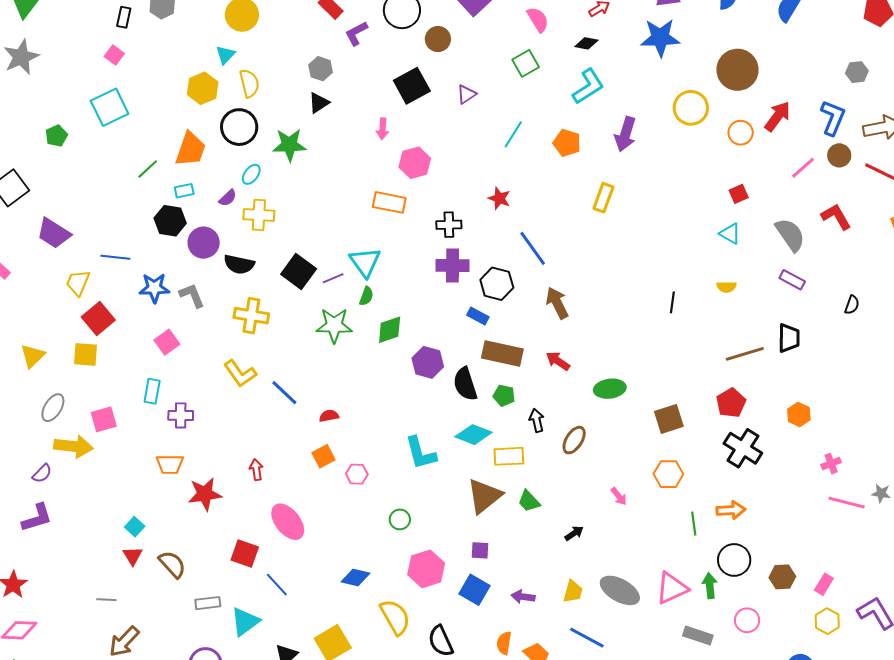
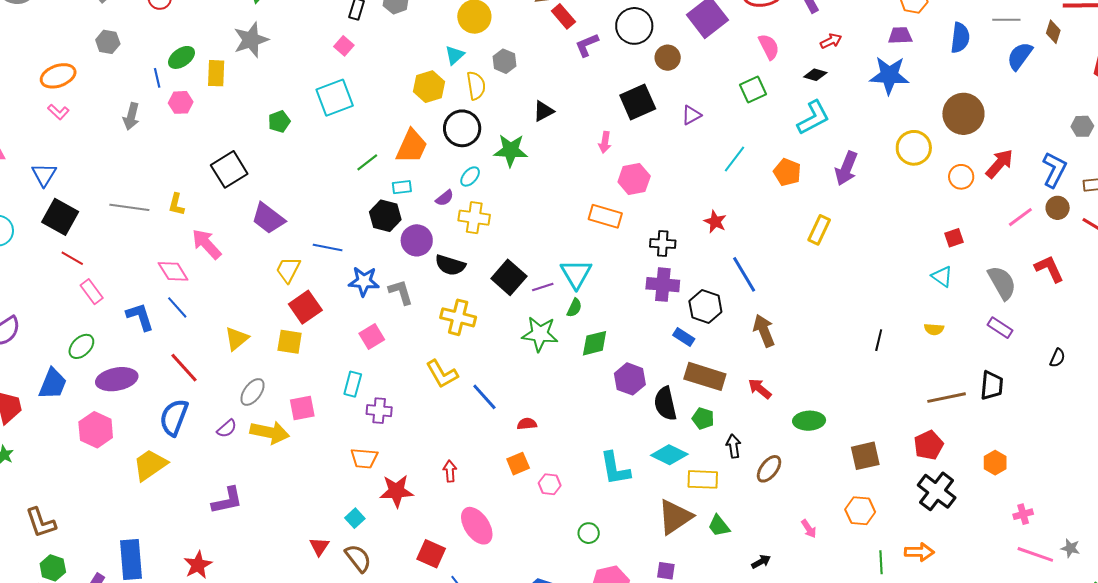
gray hexagon: (321, 69) -> (504, 61), moved
purple semicircle: (42, 473) -> (227, 428), moved
cyan square: (135, 527) -> (355, 518), moved

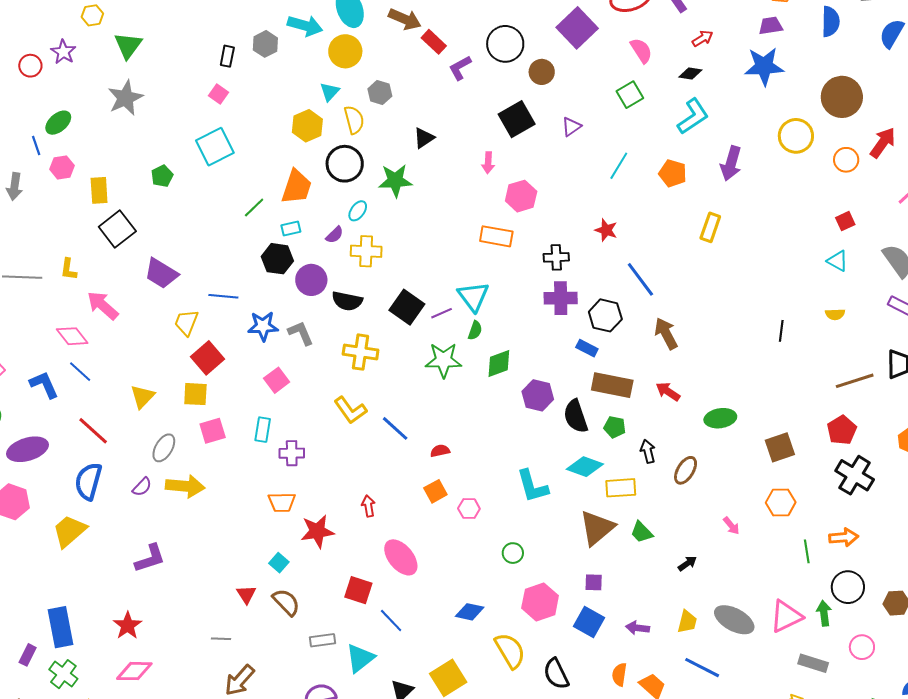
yellow rectangle: (216, 73) -> (99, 190), moved
pink square: (302, 408) -> (213, 431), moved

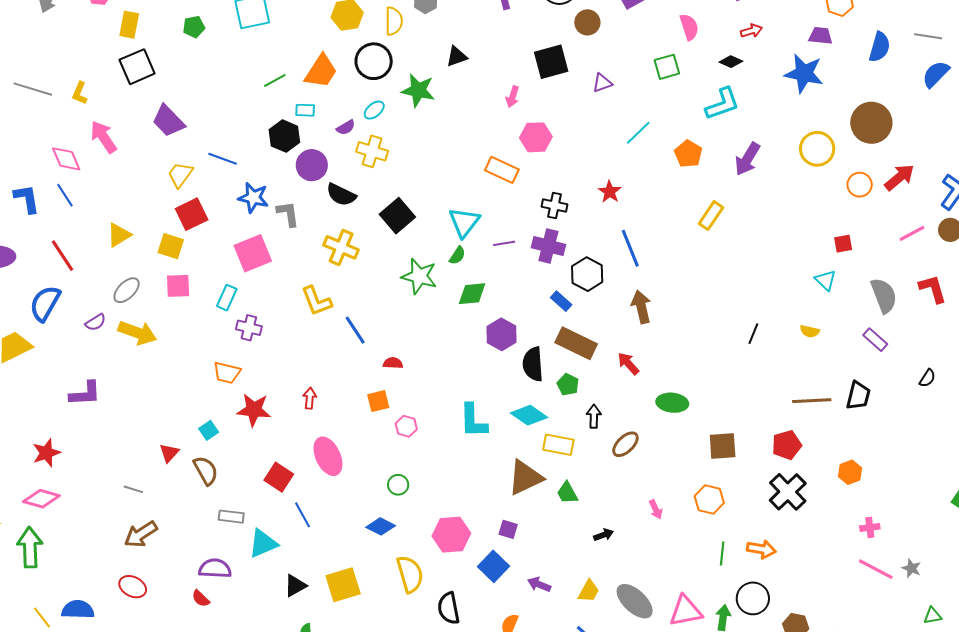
purple line: (442, 313) -> (504, 243), moved
pink square: (277, 380) -> (253, 253), size x1.5
green circle: (513, 553) -> (398, 485), moved

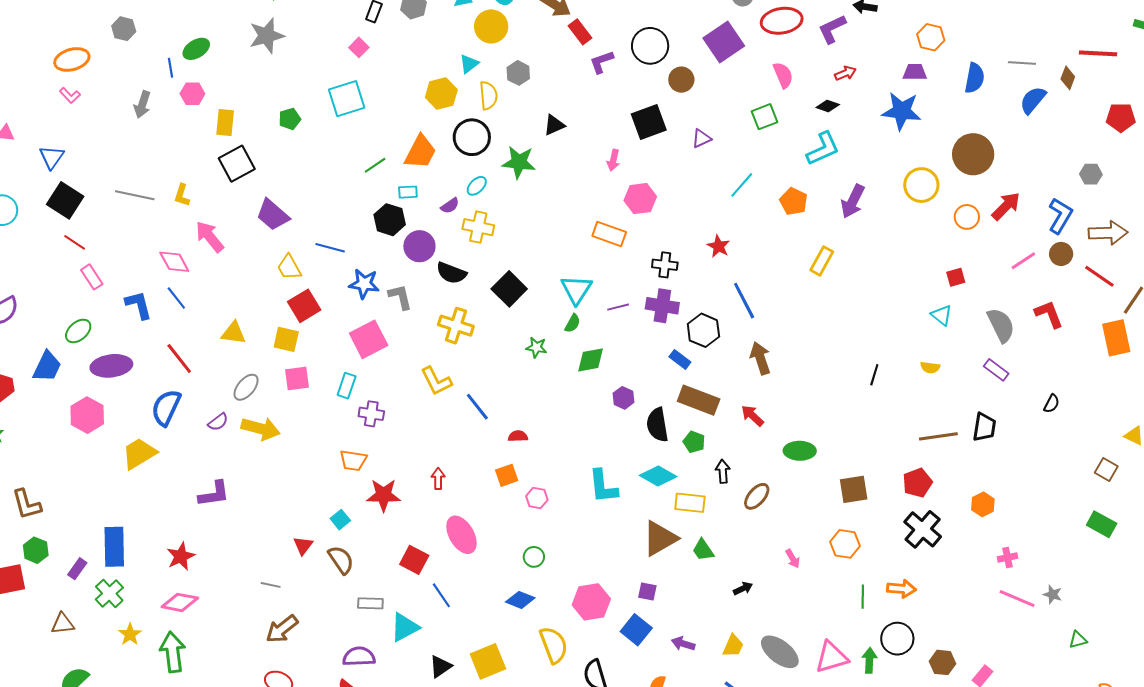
yellow trapezoid: (180, 175) -> (289, 267), turned -60
yellow triangle: (119, 235) -> (234, 333), turned 44
green star: (419, 276) -> (536, 347), size x0.6
purple hexagon: (502, 334) -> (624, 398), size x0.7

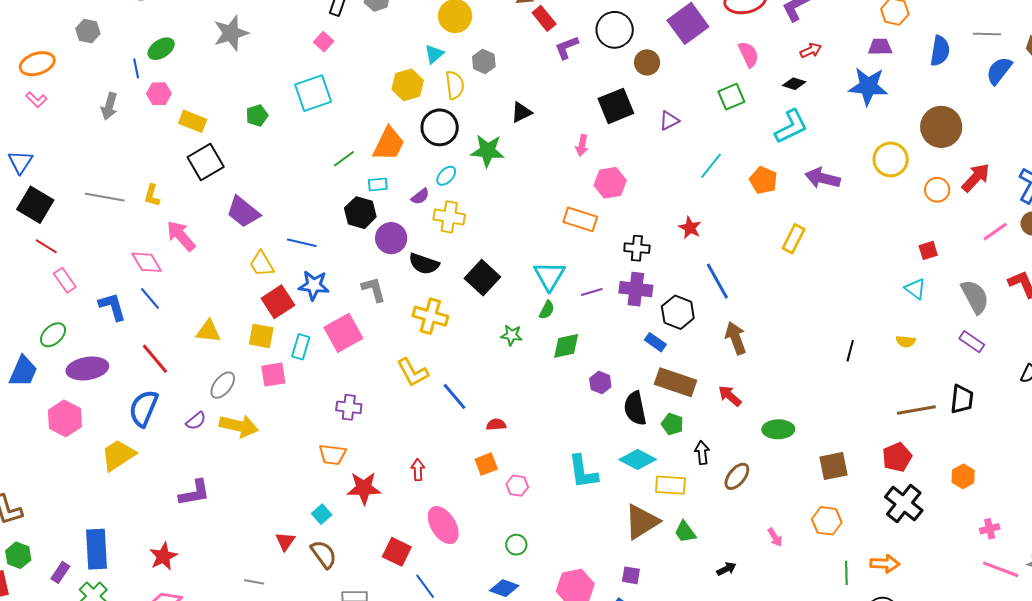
yellow rectangle: (225, 123) -> (193, 121), turned -72
purple arrow: (853, 201) -> (823, 178), turned 80
blue star: (364, 284) -> (314, 285), moved
cyan rectangle: (347, 386) -> (301, 347), moved

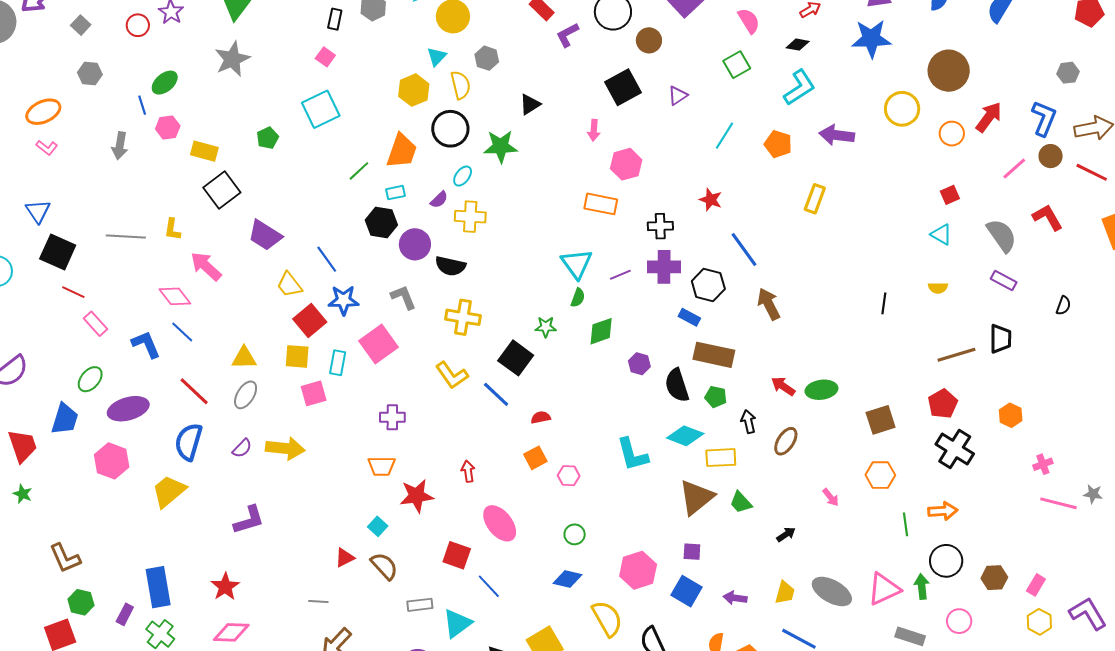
blue line: (302, 243) -> (327, 259), turned 48
black square: (482, 278) -> (516, 358), moved
gray ellipse: (223, 385) -> (246, 395), moved
red arrow: (730, 396) -> (783, 386), moved
red triangle: (285, 541) -> (345, 558), turned 35

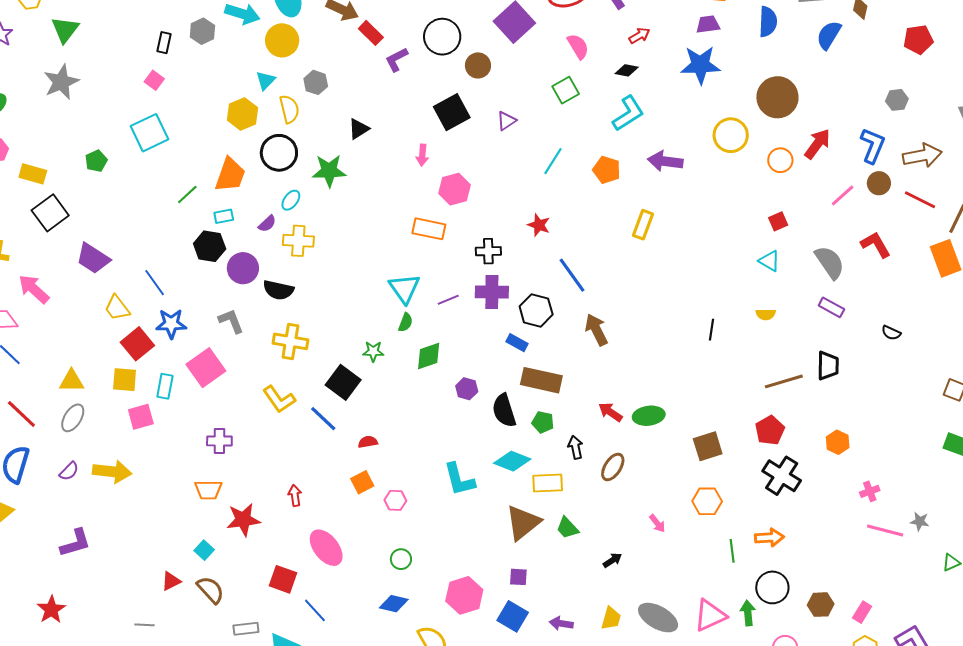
black semicircle: (1063, 306) -> (891, 333), turned 96

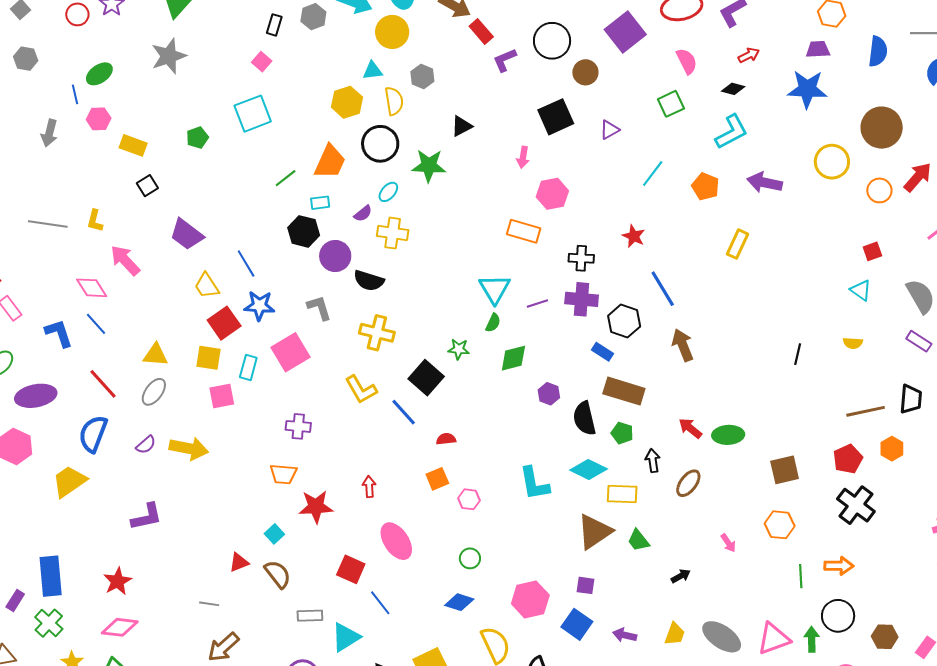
cyan triangle: (266, 80) -> (372, 71), turned 35
black square: (50, 213) -> (147, 186), size x0.6
orange hexagon: (838, 442) -> (892, 449), moved

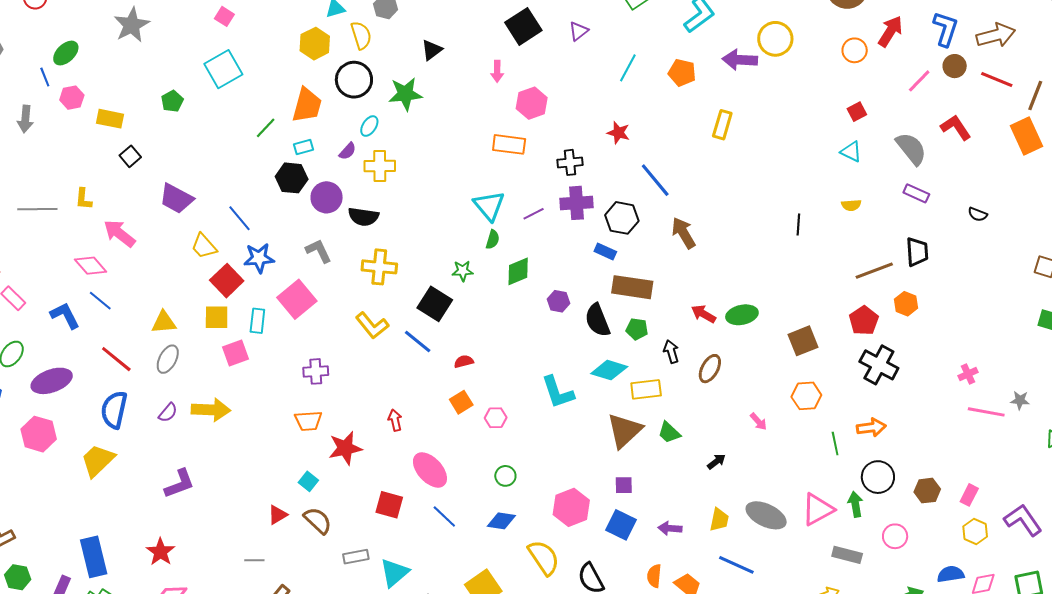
yellow circle: (832, 162) -> (775, 39), moved
blue line: (380, 603) -> (444, 516), moved

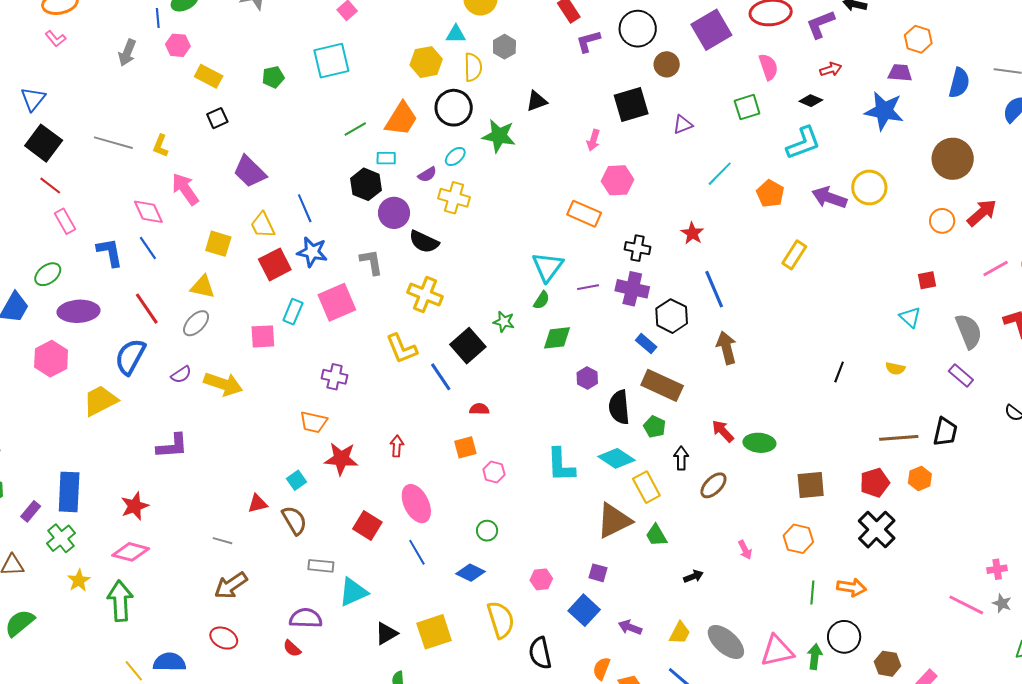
yellow square: (217, 317) -> (218, 244), moved
pink cross: (968, 374) -> (997, 569), moved
yellow rectangle: (646, 389) -> (646, 487), turned 52
pink hexagon: (571, 507) -> (541, 579), size x0.6

